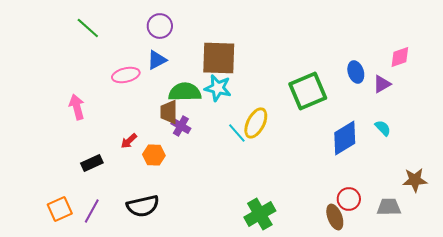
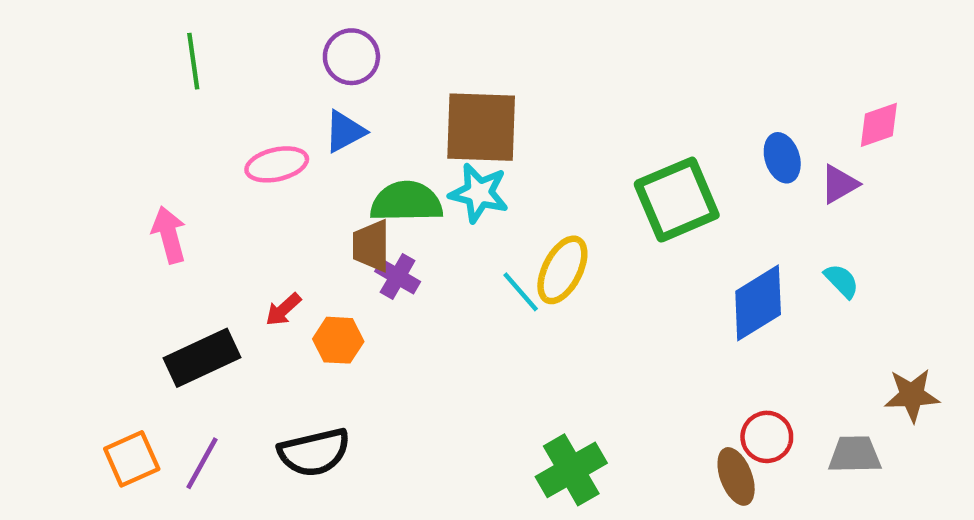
green line: (88, 28) -> (193, 61), turned 40
black rectangle: (92, 163) -> (202, 358), size x1.5

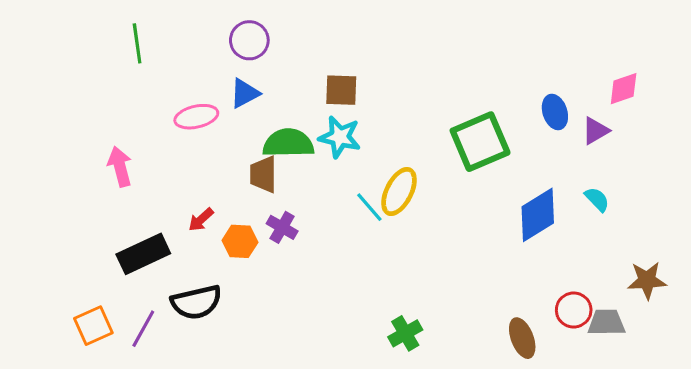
brown square: (481, 127) -> (341, 90), size x0.6
purple cross: (398, 276) -> (282, 227), moved
red circle: (767, 437) -> (574, 310), moved
black semicircle: (314, 452) -> (196, 302), moved
green cross: (571, 470) -> (405, 333), size x0.7

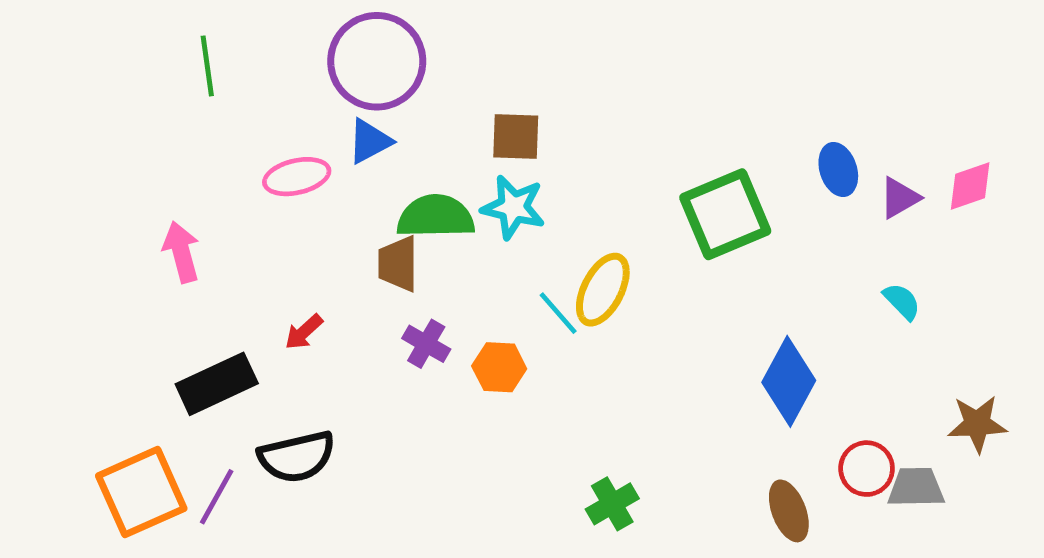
purple circle: (249, 40) -> (377, 61), size x1.6
pink diamond: (624, 89) -> (970, 186), moved
blue diamond: (538, 215) -> (789, 381), moved, turned -30
orange hexagon: (240, 241) -> (499, 367), moved
orange square: (93, 326) -> (141, 492), size x1.5

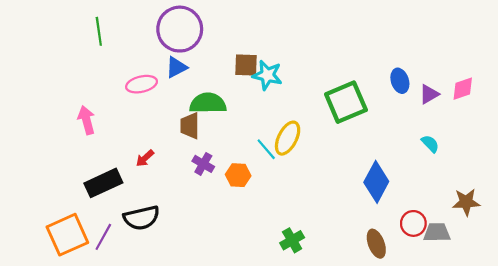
cyan star: (513, 207) -> (267, 75), moved

